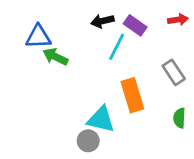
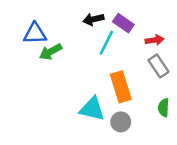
red arrow: (178, 20) -> (155, 40), moved
green arrow: (55, 57) -> (51, 52), turned -55
gray circle: (88, 141) -> (121, 122), moved

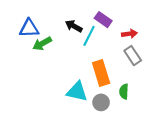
black arrow: (93, 19) -> (74, 26), moved, turned 42
green semicircle: (164, 108) -> (124, 92), moved

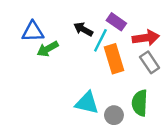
red arrow: (129, 34) -> (146, 38), size x1.5
orange rectangle: (101, 73) -> (114, 59), moved
green semicircle: (124, 92) -> (140, 103), size x1.5

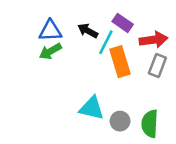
blue triangle: (33, 32) -> (50, 31), moved
gray rectangle: (150, 62) -> (157, 66), turned 55
green semicircle: (140, 103) -> (150, 124), moved

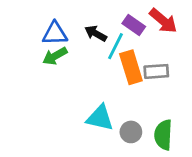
red arrow: (154, 40) -> (163, 21), moved, turned 48
gray rectangle: (157, 66) -> (156, 71), moved, turned 65

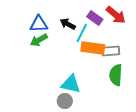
orange rectangle: (131, 67) -> (93, 48), turned -65
gray circle: (131, 132) -> (65, 101), moved
green semicircle: (163, 135) -> (116, 75), moved

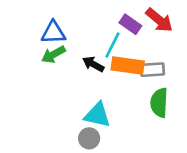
black arrow: (68, 24) -> (93, 64), moved

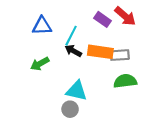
cyan line: (112, 45) -> (71, 36), moved
green arrow: (53, 55) -> (40, 64), moved
green semicircle: (159, 103) -> (125, 81), turned 80

